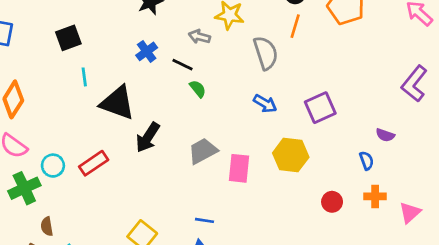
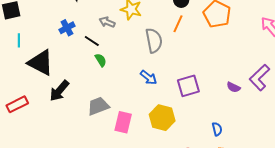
purple semicircle: (385, 135) -> (233, 87), moved

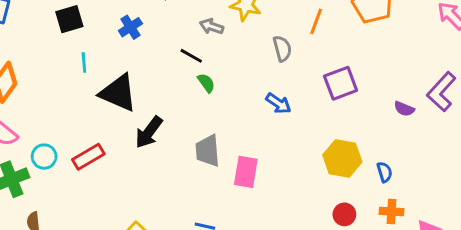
blue cross: (67, 28) -> (130, 27), moved
gray semicircle: (154, 41) -> (282, 49), size x0.7
purple square: (188, 86) -> (341, 83), moved
gray trapezoid: (98, 106) -> (208, 151), turned -70
yellow hexagon: (162, 118) -> (342, 158), moved

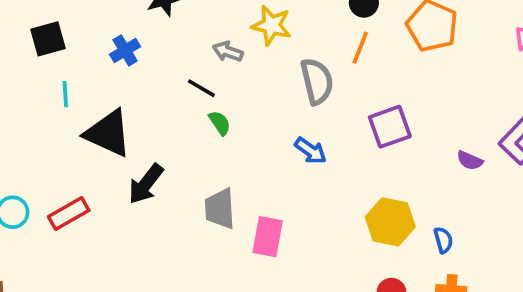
gray semicircle: (282, 49) -> (317, 81), size x1.4

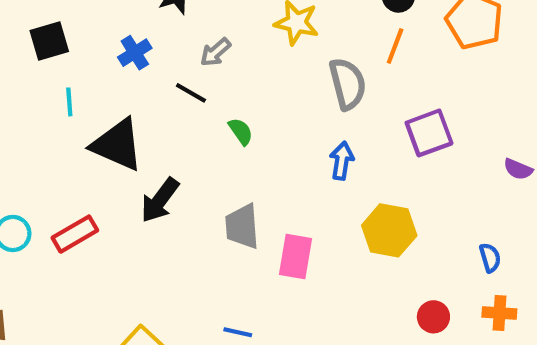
gray arrow: (228, 52) -> (215, 52), moved, turned -60
black line: (201, 88) -> (191, 93), moved
blue arrow: (311, 151) -> (342, 161), turned -116
yellow hexagon: (390, 222) -> (389, 230), moved

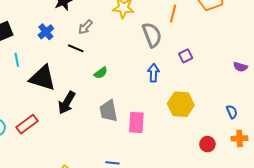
green semicircle: (241, 131) -> (101, 73), moved, turned 96
purple square: (429, 133) -> (186, 56), moved, size x0.6

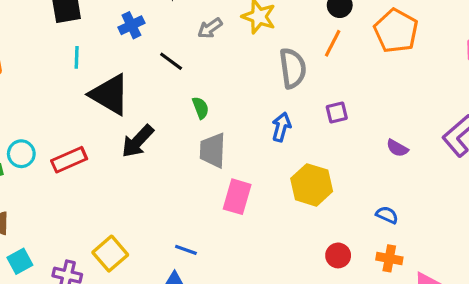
gray arrow: (85, 27) -> (210, 28), moved
purple semicircle: (240, 67) -> (397, 148), moved
green semicircle: (101, 73) -> (201, 108), turned -88
gray trapezoid: (108, 111) -> (213, 150), moved
blue semicircle: (232, 112) -> (387, 215), turned -56

